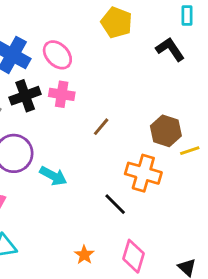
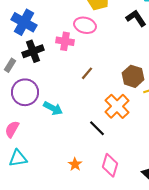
pink ellipse: (57, 55) -> (85, 25), moved, turned -30
pink cross: (62, 94) -> (65, 41), moved
orange cross: (143, 173) -> (117, 106), turned 30

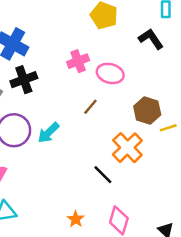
pink ellipse: (85, 25) -> (110, 73), moved
pink cross: (65, 41) -> (78, 61), moved, turned -30
cyan arrow: (53, 108) -> (48, 133), moved, turned 108

